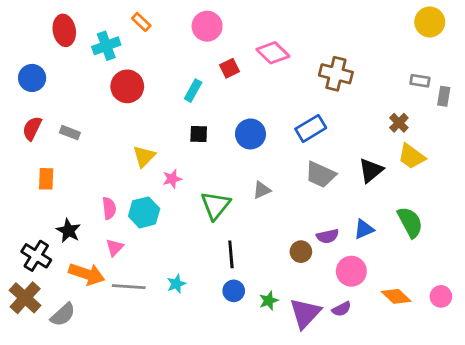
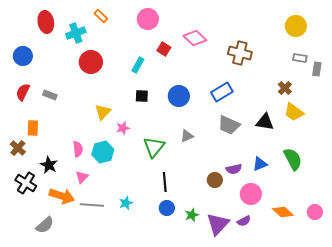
yellow circle: (430, 22) -> (296, 26), moved
red square: (229, 68) -> (164, 49), turned -32
black triangle: (371, 170) -> (265, 122), turned 48
brown cross: (25, 298) -> (18, 148), moved, size x0.7

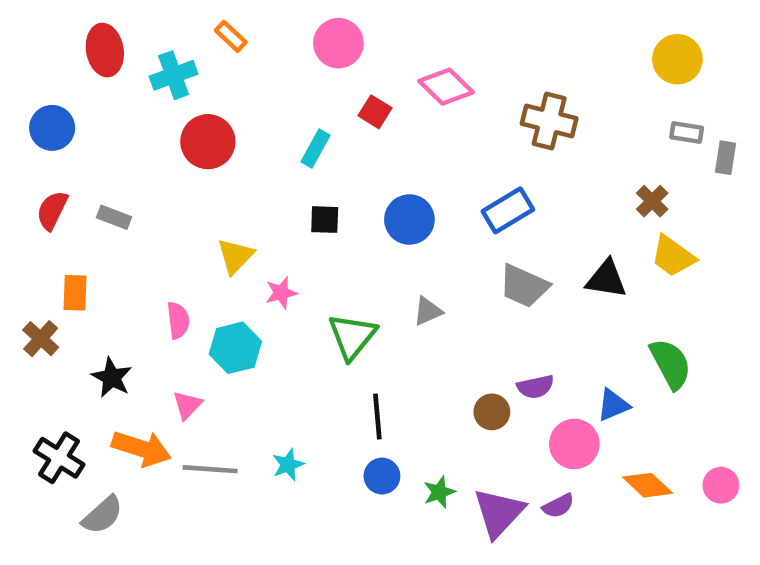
pink semicircle: (78, 149) -> (178, 320), moved
blue triangle: (260, 164) -> (613, 405), moved
black cross: (26, 183) -> (59, 458), moved

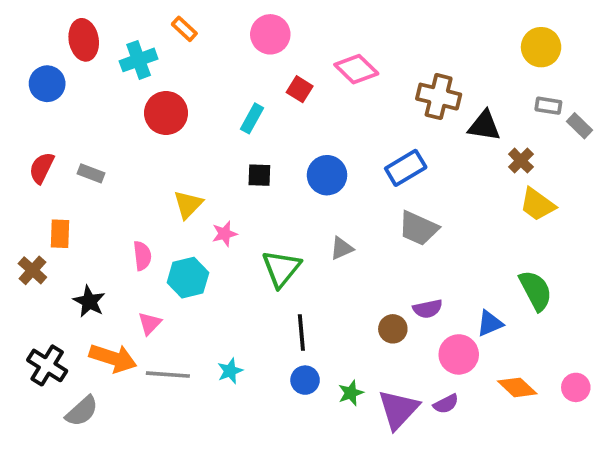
blue circle: (52, 128) -> (47, 84), moved
gray rectangle: (726, 158) -> (579, 126), turned -55
black triangle: (606, 279) -> (484, 126), moved

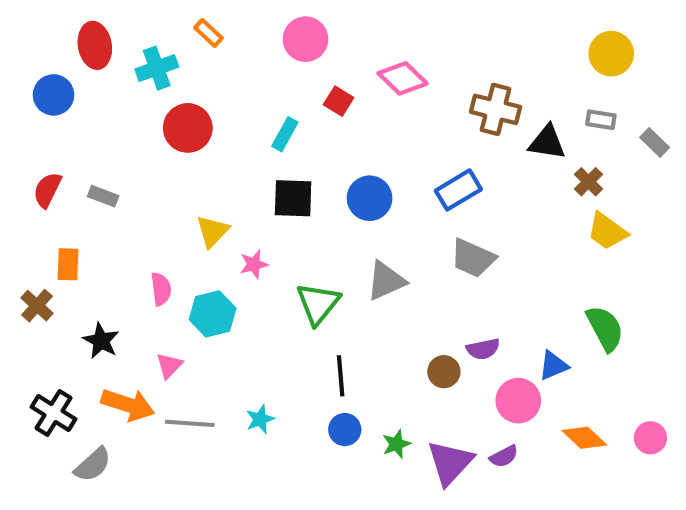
gray rectangle: (548, 106) -> (601, 120), moved
black square: (259, 175) -> (293, 198), size x1.5
gray triangle: (342, 248) -> (386, 281), size x1.5

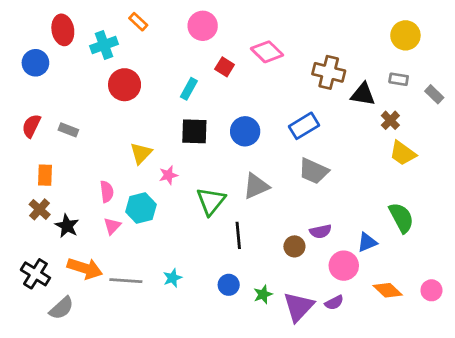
brown cross: (37, 306) -> (40, 209), moved
pink triangle: (169, 366) -> (112, 226), moved
black line: (341, 376) -> (238, 235), moved

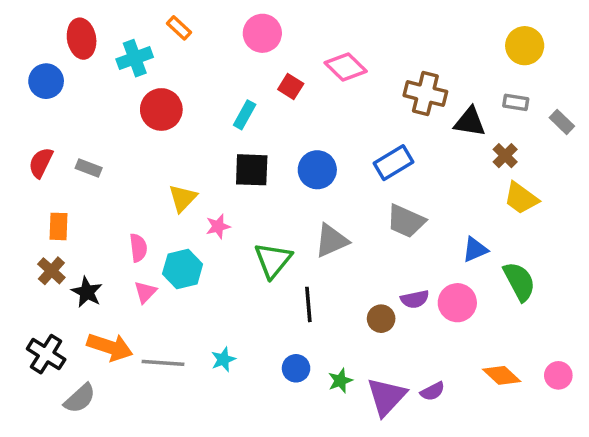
blue triangle: (367, 242) -> (475, 250), moved
pink circle: (344, 266) -> (457, 303), moved

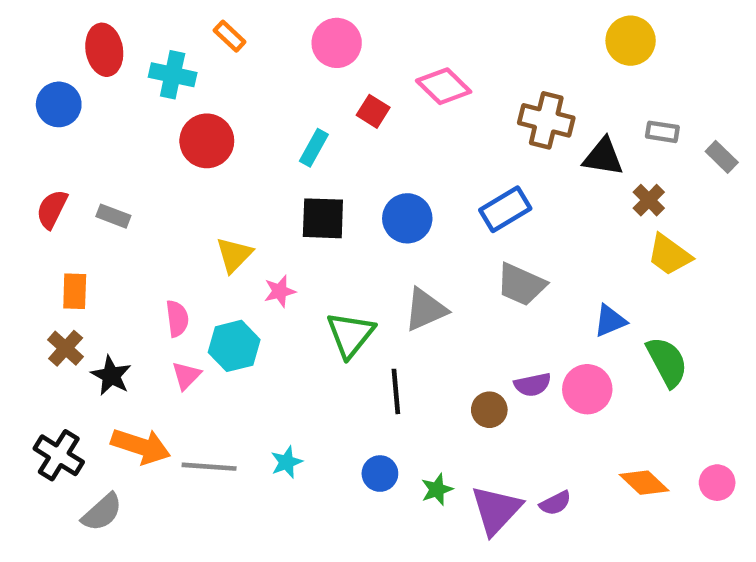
yellow circle: (525, 46) -> (631, 41), moved
cyan cross: (135, 58) -> (173, 75), turned 32

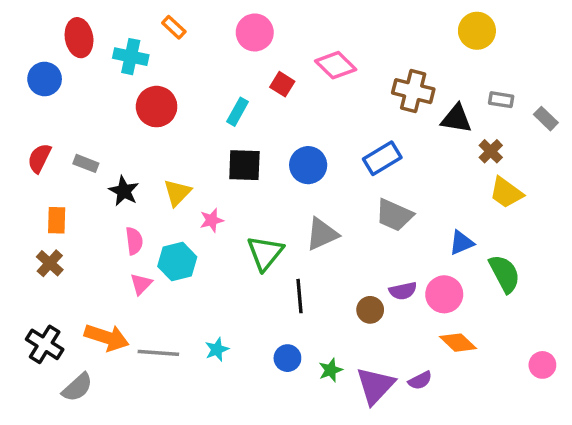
black star: (111, 376) -> (124, 191), moved
orange diamond: (644, 483) -> (458, 343), moved

